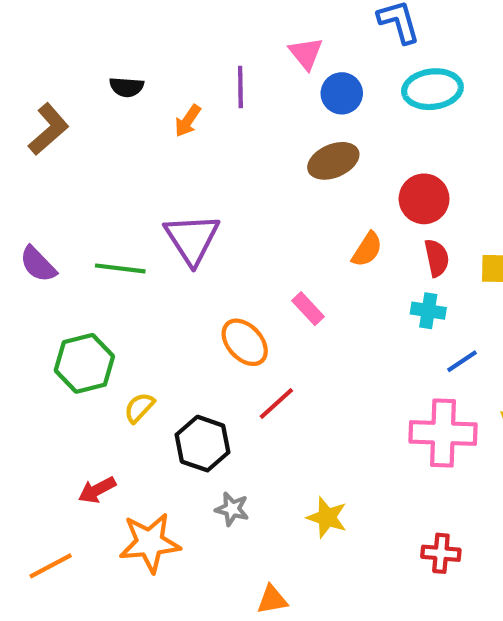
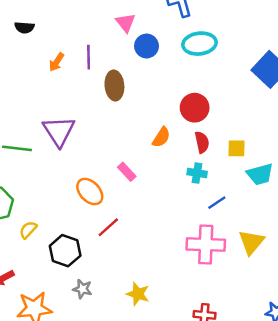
black semicircle: (127, 87) -> (24, 28), moved
purple line: (240, 87) -> (89, 57), moved
brown ellipse: (333, 161) -> (114, 85), moved, turned -72

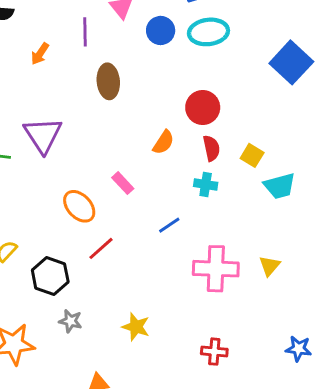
blue circle: (146, 46) -> (161, 30), moved
purple line: (89, 57) -> (85, 32), moved
yellow square: (237, 148) -> (252, 155), turned 30
blue line: (217, 203) -> (169, 225), moved
yellow triangle: (251, 242) -> (270, 266), size x0.7

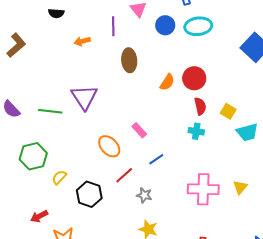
orange arrow: (40, 54) -> (82, 41), turned 42
orange semicircle: (163, 142) -> (167, 82), moved
blue line: (169, 225) -> (156, 159), moved
gray star: (70, 321) -> (144, 195), moved

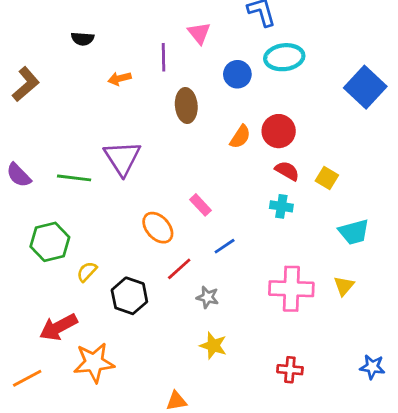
blue circle: (165, 25) -> (237, 74), moved
red semicircle: (200, 106) -> (287, 171), turned -48
cyan trapezoid: (247, 132) -> (354, 232), moved
red arrow: (39, 216) -> (58, 327), size x1.5

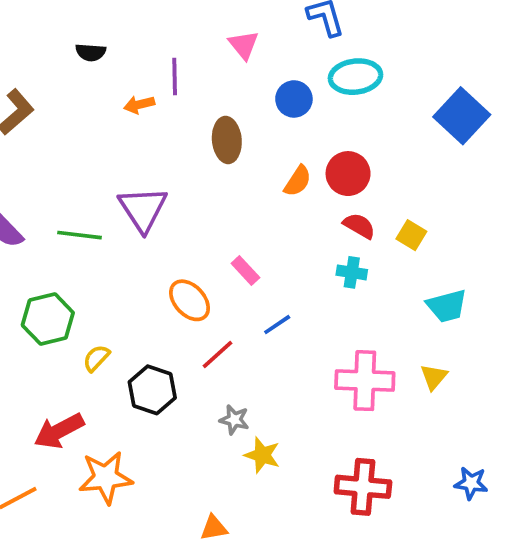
purple line: (164, 57) -> (175, 77), moved
gray star: (208, 297) -> (234, 420), moved
red cross: (290, 370) -> (363, 487), size x1.6

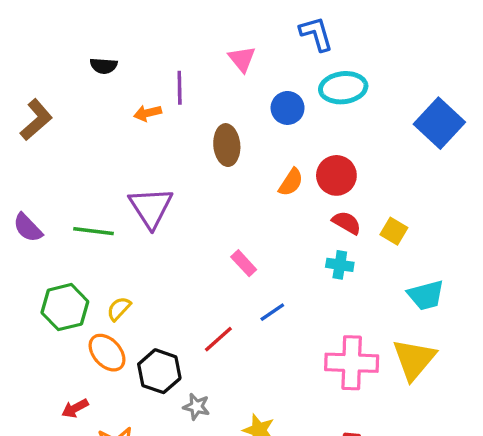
orange ellipse: (190, 300) -> (107, 353), moved
yellow semicircle: (96, 358) -> (119, 309), moved
yellow triangle: (434, 377) -> (414, 359), size x1.8
gray star: (234, 420) -> (196, 407), moved
red arrow: (59, 431) -> (75, 408), size x0.6

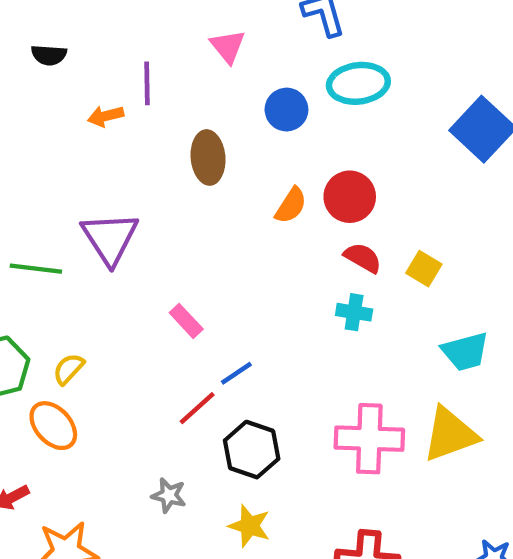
pink rectangle: (244, 263) -> (186, 321), moved
blue line: (272, 312) -> (236, 373), moved
yellow triangle: (414, 359) -> (450, 434), turned 30
black hexagon: (159, 371) -> (252, 450), moved

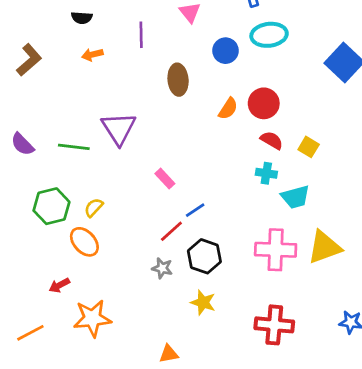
orange arrow: (106, 116) -> (92, 55), moved
cyan trapezoid: (465, 351) -> (295, 197), moved
gray star: (169, 495) -> (162, 268), moved

